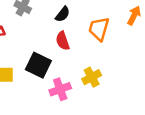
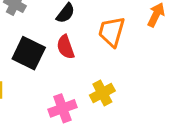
black square: (38, 65) -> (29, 53), moved

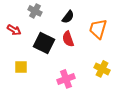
yellow cross: (102, 93) -> (102, 69), moved, turned -35

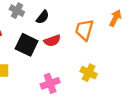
black semicircle: (68, 17) -> (43, 17), moved
red semicircle: (68, 39) -> (52, 41), turned -91

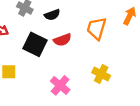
black semicircle: (43, 17) -> (52, 15), turned 32
pink cross: (50, 83) -> (60, 85), turned -30

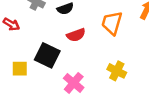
black square: (35, 44) -> (47, 55), moved

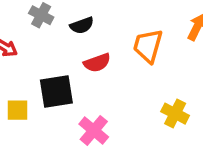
black square: (47, 55) -> (56, 91), turned -35
yellow cross: (117, 71) -> (175, 114), moved

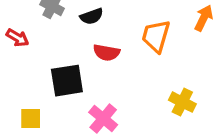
red semicircle: (97, 63) -> (106, 53), turned 30
yellow square: (17, 110) -> (31, 118), moved

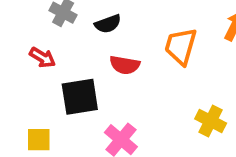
red arrow: (17, 38) -> (42, 57), moved

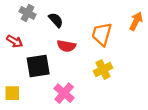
black semicircle: (108, 24) -> (56, 20), turned -112
yellow cross: (211, 121) -> (103, 70), moved, turned 36

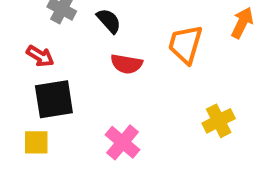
black square: (38, 66) -> (54, 99), moved
yellow cross: (103, 70) -> (219, 121), moved

